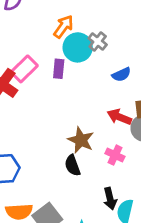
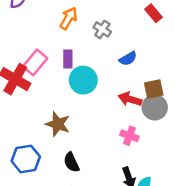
cyan circle: (78, 47) -> (83, 80), moved
brown star: (81, 140) -> (58, 124), moved
black semicircle: (72, 165) -> (71, 162), moved

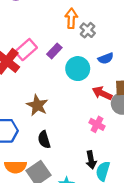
orange arrow: (68, 18) -> (71, 18), moved, turned -36
purple rectangle: (68, 59) -> (54, 51), turned 35
cyan circle: (83, 80) -> (78, 69), moved

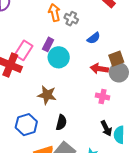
cyan circle: (78, 69) -> (59, 57), moved
black semicircle: (44, 140) -> (61, 122), turned -133

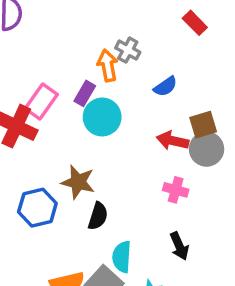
orange arrow: (54, 13) -> (108, 65), moved
black semicircle: (61, 122) -> (98, 216), moved
blue hexagon: (26, 125) -> (37, 208), moved
cyan semicircle: (119, 135) -> (122, 257), moved

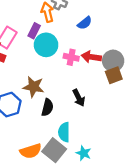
brown square: (203, 125) -> (114, 75), moved
pink cross: (176, 190) -> (71, 57), moved
black arrow: (179, 246) -> (79, 98), moved

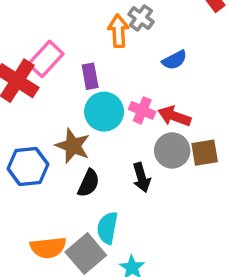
purple rectangle: (34, 31) -> (90, 76), moved, turned -48
cyan circle: (46, 45) -> (104, 112), moved
gray circle: (113, 61) -> (172, 150), moved

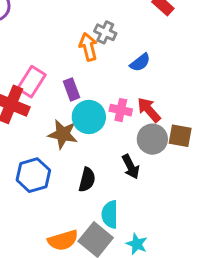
red arrow: (174, 116) -> (149, 110), turned 40
brown star: (73, 146) -> (63, 134), moved
brown square: (205, 153) -> (180, 136), turned 30

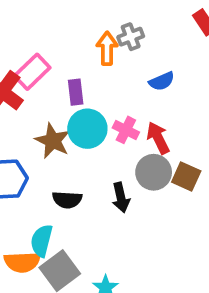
gray cross: (105, 32) -> (131, 37), turned 30
black semicircle: (87, 180) -> (67, 200), turned 65
cyan semicircle: (110, 214) -> (42, 241), moved

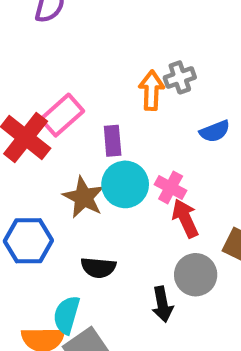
red arrow: (158, 138) -> (185, 218), moved
gray circle: (154, 172) -> (196, 275), moved
black arrow: (121, 197) -> (162, 304), moved

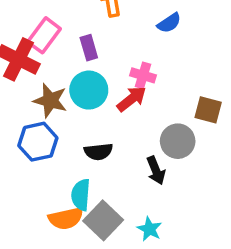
cyan circle: (125, 184) -> (89, 90), moved
brown star: (84, 197) -> (50, 100), moved
red arrow: (185, 218) -> (132, 99), moved, turned 88

